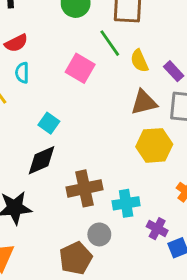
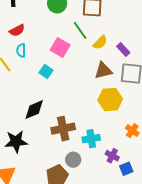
yellow semicircle: (139, 61) -> (100, 42), turned -112
cyan square: (49, 123) -> (46, 71), moved

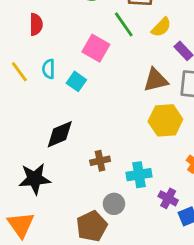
red semicircle: (17, 30) -> (36, 24), turned -63
yellow semicircle: (100, 42) -> (161, 27), moved
cyan semicircle: (21, 50) -> (49, 69), moved
brown cross: (63, 129) -> (100, 161), size x0.6

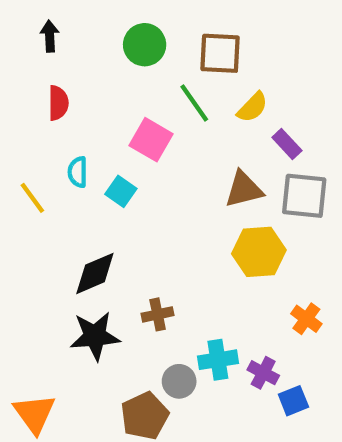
yellow line: (19, 72) -> (32, 198), moved
cyan cross: (139, 175) -> (218, 360), moved
black star: (35, 179) -> (95, 336), moved

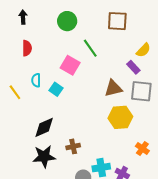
brown square: (220, 53) -> (117, 21), moved
yellow semicircle: (252, 107) -> (143, 50), moved

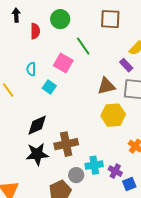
red semicircle: (27, 48) -> (35, 31), moved
cyan semicircle: (36, 80) -> (31, 69), moved
brown cross: (73, 146) -> (66, 144), size x1.6

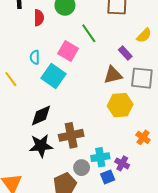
purple rectangle: (126, 65) -> (125, 53), moved
cyan square: (49, 87) -> (53, 76), size x1.6
blue square: (129, 184) -> (108, 177), moved

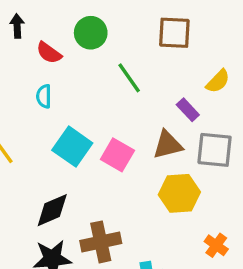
red semicircle: (39, 18) -> (49, 53), turned 126
pink square: (68, 51) -> (117, 155), moved
cyan semicircle: (35, 57) -> (44, 96), moved

